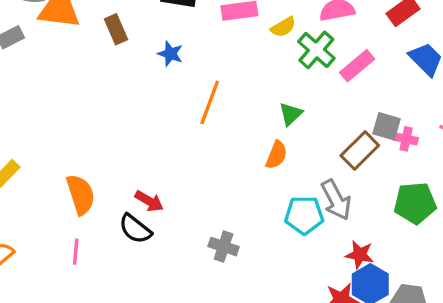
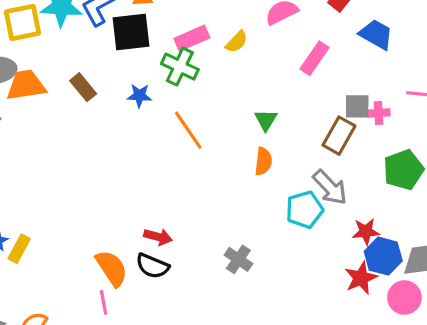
green cross: (316, 50) -> (180, 67), moved
orange line: (210, 102) -> (188, 130), turned -39
orange semicircle: (81, 195) -> (112, 268), moved
gray cross: (224, 247) -> (238, 259), turned 32

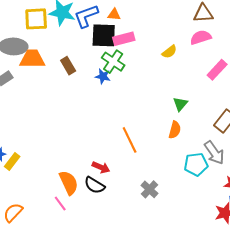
pink rectangle: (192, 38) -> (124, 39), moved
green cross: (180, 67) -> (113, 62), moved
orange line: (188, 130) -> (130, 140), moved
pink line: (104, 302) -> (60, 204), turned -35

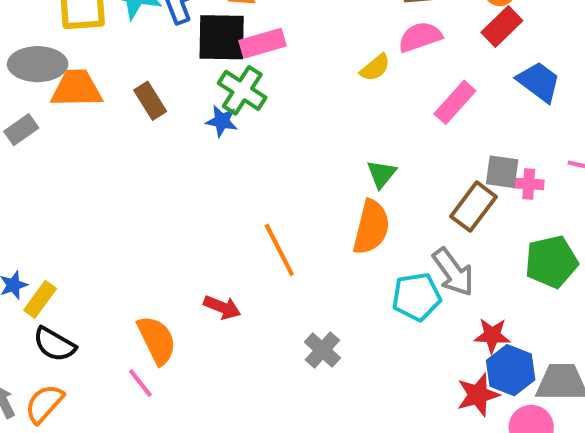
yellow semicircle: (169, 52) -> (375, 68), moved
orange semicircle: (175, 130) -> (371, 227), size x1.5
black semicircle: (95, 185) -> (54, 344), moved

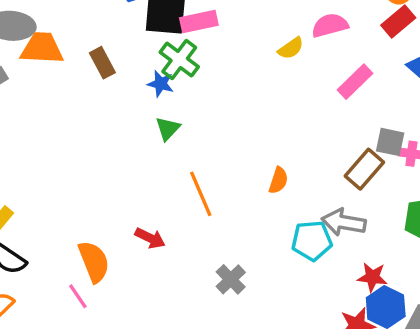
green triangle: (381, 174) -> (168, 129), moved
orange semicircle: (371, 227) -> (278, 180), size x0.6
gray arrow: (453, 272) -> (344, 222), turned 132

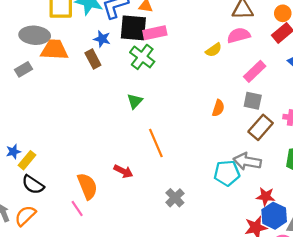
blue star: (161, 84) -> (102, 39), moved
gray square: (390, 142) -> (253, 101), moved
orange semicircle: (278, 180) -> (218, 108), moved

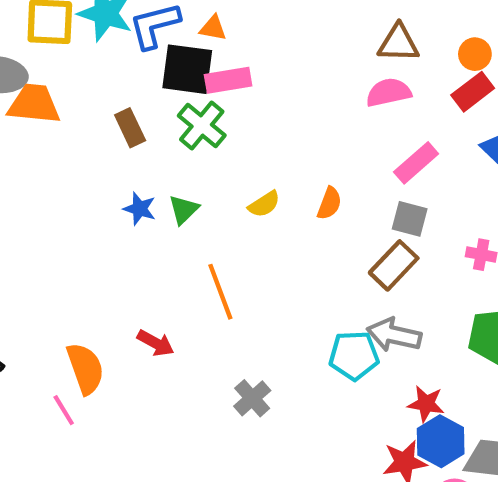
blue star: (102, 39) -> (140, 209), moved
yellow semicircle: (214, 50) -> (264, 204), moved
brown rectangle: (93, 59) -> (130, 128), moved
orange semicircle: (218, 108) -> (329, 203), moved
brown rectangle: (261, 127) -> (394, 265), moved

